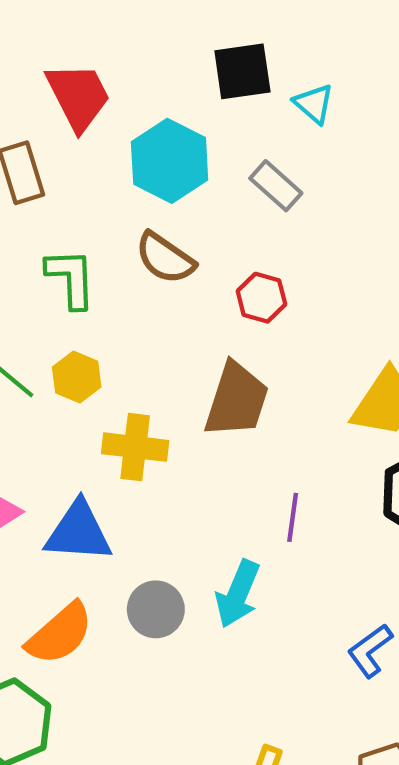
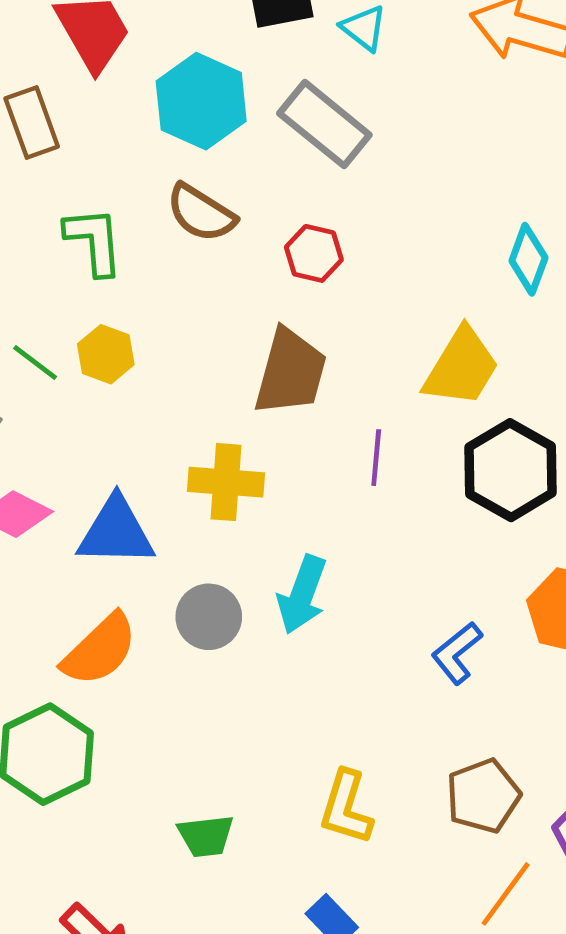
gray rectangle: (276, 186) -> (324, 124), size x1.5
yellow cross: (135, 447) -> (226, 482), moved
purple line: (293, 517) -> (376, 458), moved

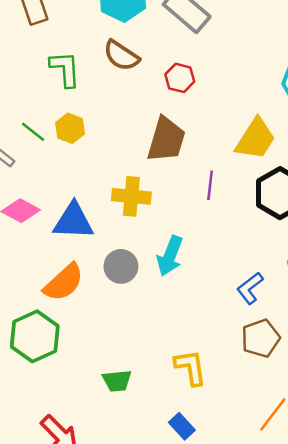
brown pentagon: (483, 796) -> (261, 338), moved
yellow L-shape: (346, 807) -> (191, 367), turned 153

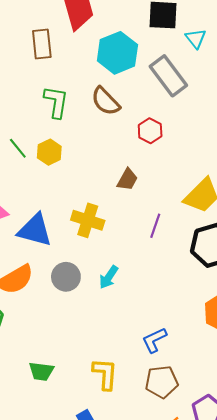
brown trapezoid: (166, 140) -> (127, 180), size x0.6
cyan arrow: (170, 256) -> (109, 277), size x0.7
blue L-shape: (250, 288) -> (154, 340), moved
brown pentagon: (261, 338) -> (162, 382), moved

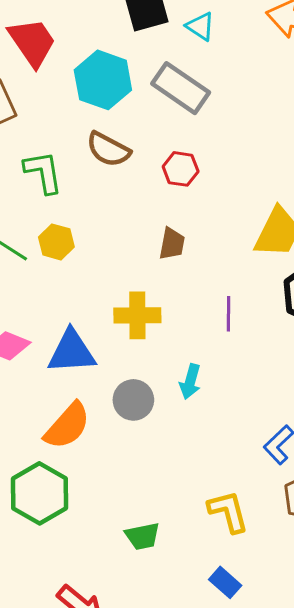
purple line: (155, 226) -> (228, 314), moved

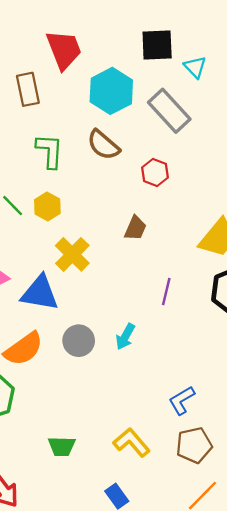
yellow cross: (137, 315) -> (72, 254), moved, turned 32
yellow L-shape: (228, 512) -> (132, 443), turned -39

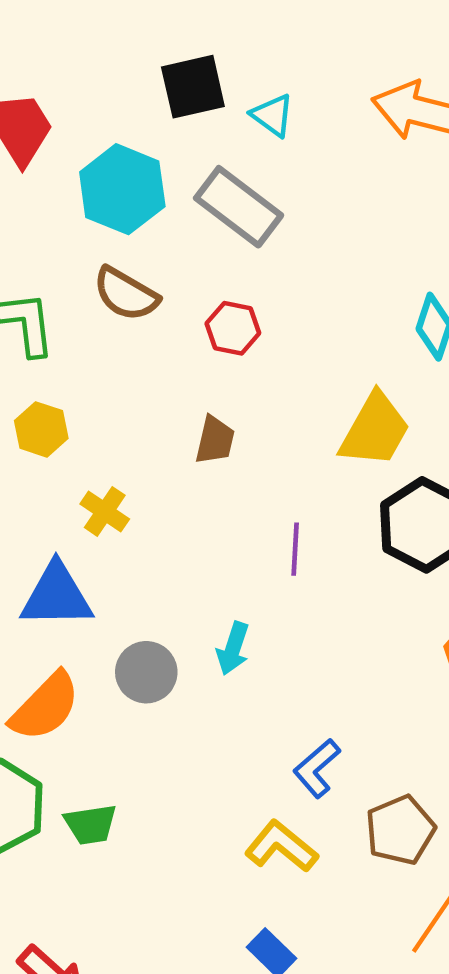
yellow cross: (72, 254) -> (105, 511), size x0.7
blue L-shape: (182, 400) -> (317, 768), moved
green trapezoid: (62, 446) -> (91, 824), moved

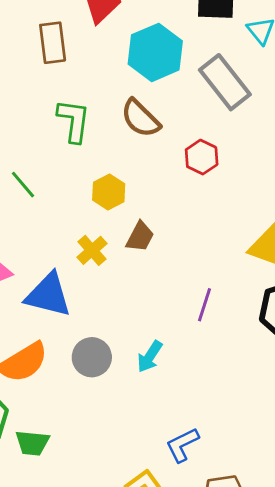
yellow hexagon: (41, 429) -> (109, 192), moved
brown trapezoid: (215, 440) -> (140, 237), moved

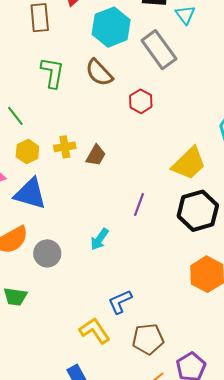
yellow hexagon: (109, 192) -> (27, 152), moved
yellow cross: (92, 250) -> (65, 147), moved, turned 30
gray circle: (92, 357) -> (47, 253), moved

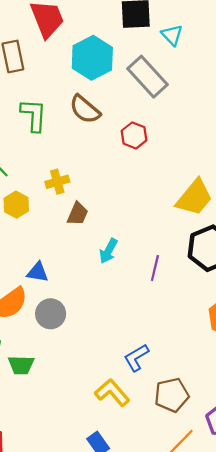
yellow cross: (65, 147) -> (57, 182), moved
brown trapezoid: (96, 155) -> (78, 214), moved
blue triangle: (30, 194) -> (38, 272), moved, size x0.6
purple line: (139, 205) -> (155, 268), moved
cyan arrow: (99, 239) -> (108, 251), moved

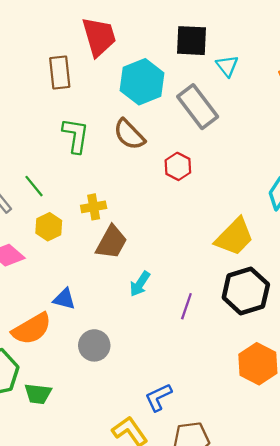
brown trapezoid: (78, 214) -> (111, 242), size x1.4
gray circle: (51, 314) -> (94, 345), moved

